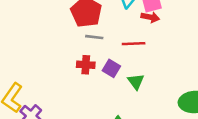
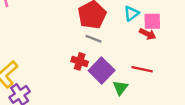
red line: (134, 44) -> (142, 69), moved
purple square: (111, 68) -> (102, 70), size x1.5

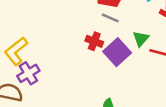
green triangle: (120, 88) -> (141, 39), moved

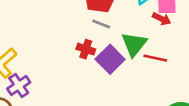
green triangle: (141, 39) -> (134, 44), size x1.5

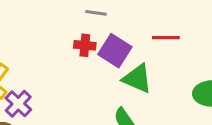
green triangle: (134, 44) -> (137, 79), moved, turned -32

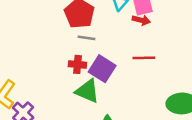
green triangle: (137, 79) -> (87, 91), moved

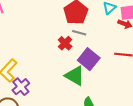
red cross: (77, 64) -> (65, 43), moved, turned 32

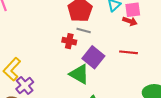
red cross: (65, 43) -> (69, 41), turned -32

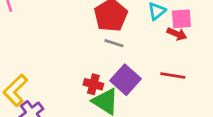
red cross: (69, 41) -> (93, 84), moved

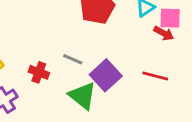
gray line: (114, 43) -> (73, 59), moved
red cross: (93, 84) -> (39, 72), moved

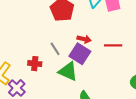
red arrow: (164, 33) -> (84, 39), moved
gray line: (73, 59) -> (55, 49), turned 48

